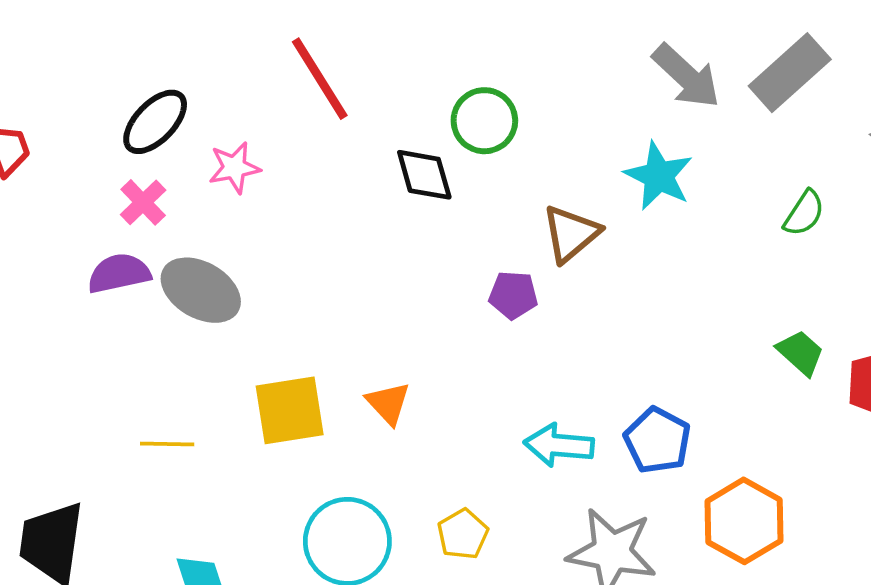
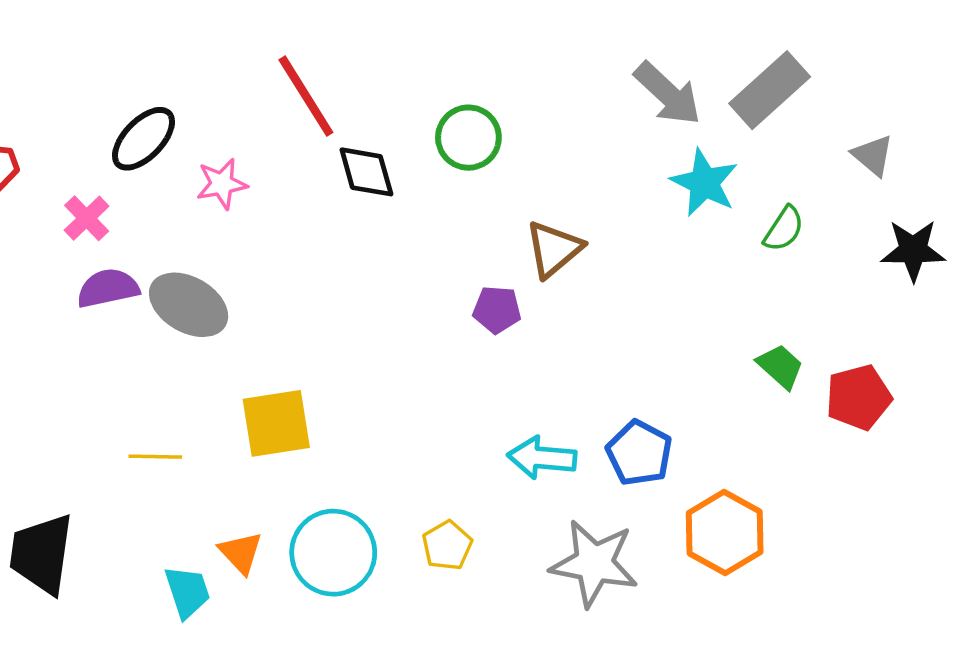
black diamond: (424, 175) -> (366, 172), moved
cyan star: (659, 176) -> (704, 183), moved
pink cross: (143, 202) -> (87, 218), moved
orange triangle: (388, 403) -> (241, 553), moved

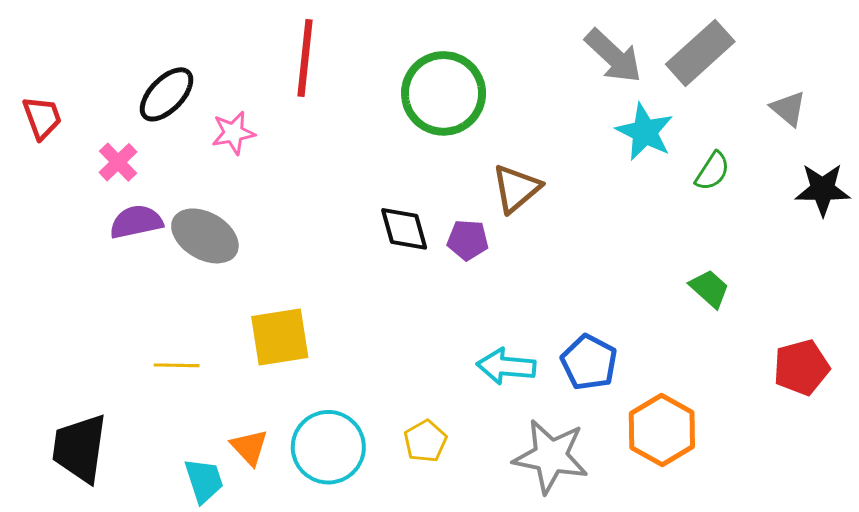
red line: (306, 96) -> (305, 58), turned 38
green circle: (468, 138) -> (444, 93), size x1.5
black diamond: (366, 172) -> (404, 229), moved
red pentagon: (859, 397) -> (801, 367), moved

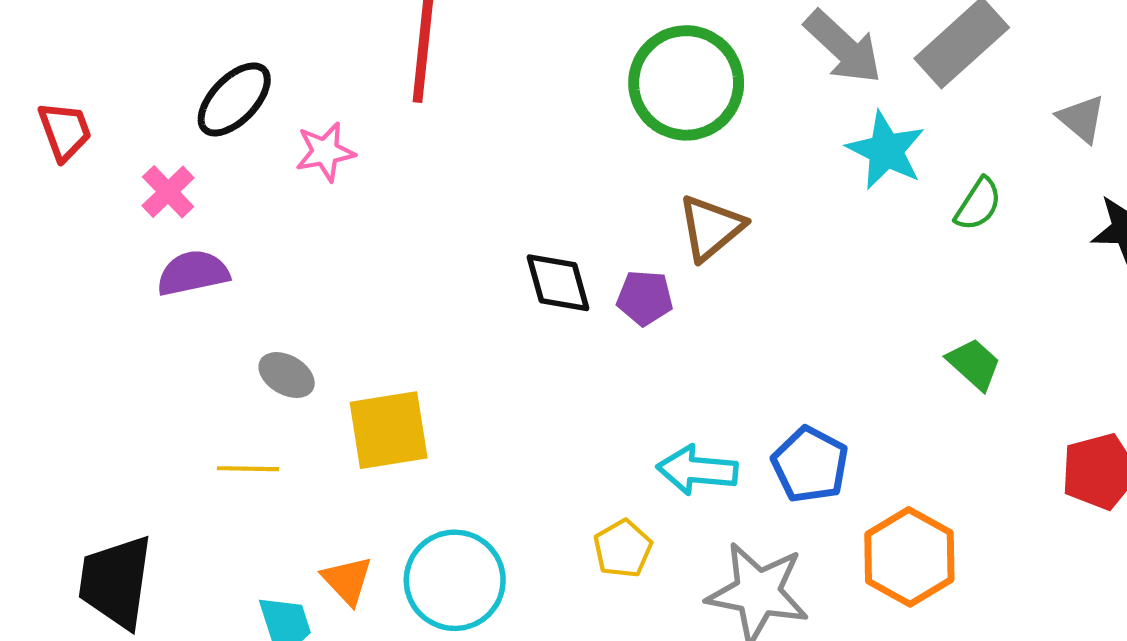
green circle: (444, 93) -> (686, 83), moved
gray ellipse: (205, 236) -> (287, 375), moved, size x0.6
yellow pentagon: (425, 441) -> (623, 549), moved

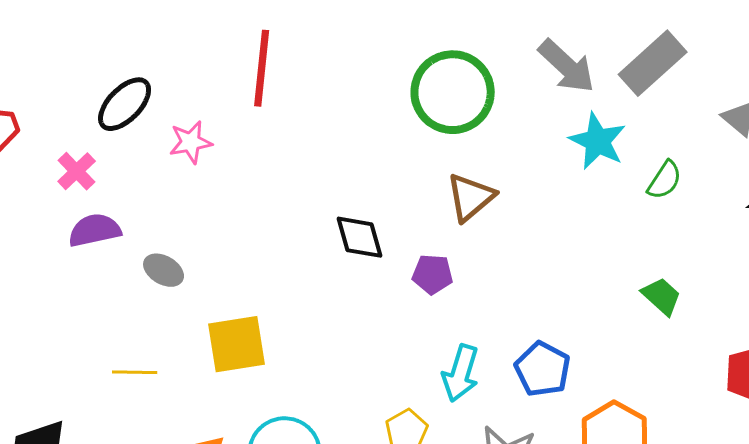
purple pentagon: (645, 298) -> (433, 274), moved
gray ellipse: (287, 375) -> (164, 270), moved
cyan arrow: (697, 470) -> (461, 373), turned -78

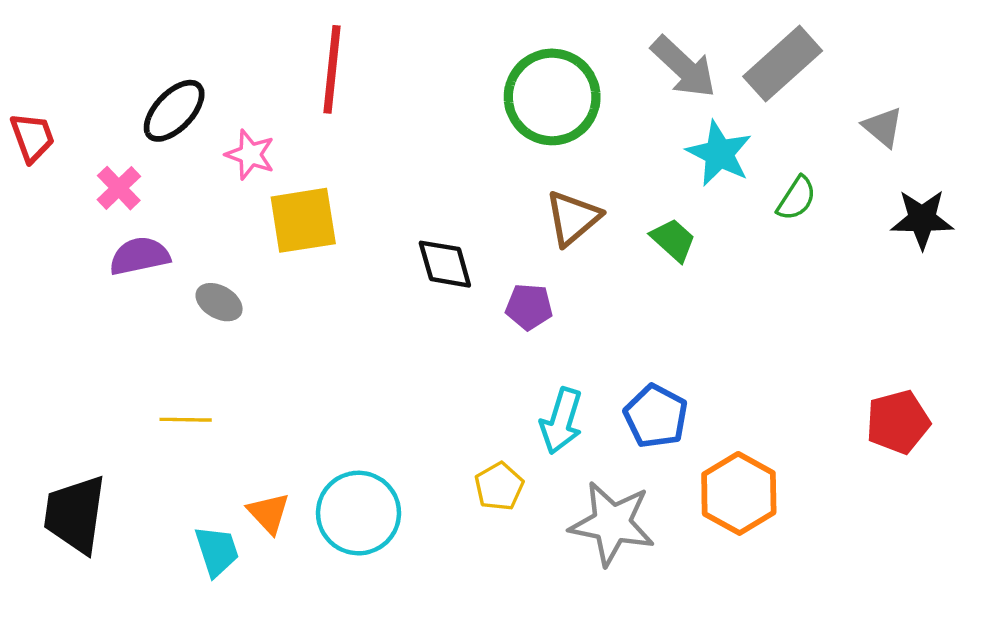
pink star: (191, 142) -> (250, 155), turned 30
green trapezoid: (662, 296) -> (673, 240), moved
yellow square: (237, 344) -> (303, 220), moved

